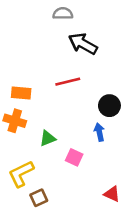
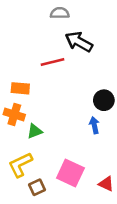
red line: (68, 82) -> (53, 62), moved
green triangle: (48, 138) -> (35, 131), moved
pink square: (74, 157) -> (70, 173), moved, size x1.6

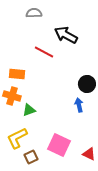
gray semicircle: (60, 13) -> (34, 13), moved
red line: (53, 62) -> (44, 52), turned 42

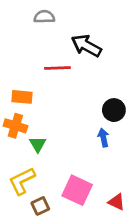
red line: (44, 52) -> (57, 68), turned -30
green triangle: (29, 110) -> (38, 144), turned -40

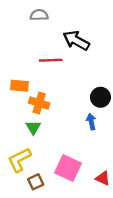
orange cross: (15, 126) -> (39, 103), moved

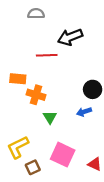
black arrow: (76, 41) -> (70, 37), turned -50
blue arrow: (91, 122) -> (84, 112), turned -96
green triangle: (33, 127) -> (50, 117), moved

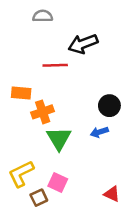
orange cross: (36, 95) -> (43, 112), turned -36
green triangle: (50, 117) -> (59, 138), size x1.5
pink square: (63, 155) -> (58, 183), moved, size x0.7

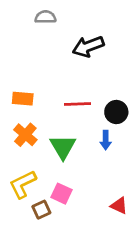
red line: (55, 65) -> (78, 104), moved
orange cross: (43, 112) -> (25, 135), moved, turned -30
blue arrow: (99, 132) -> (106, 140), turned -72

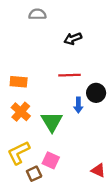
black arrow: (88, 46) -> (73, 39), size x0.7
red line: (78, 104) -> (69, 75), moved
blue arrow: (106, 140) -> (78, 105), moved

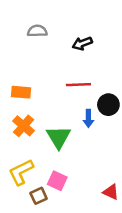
gray semicircle: (37, 14) -> (37, 31), moved

